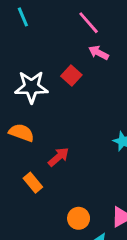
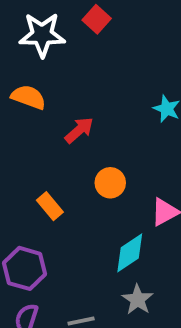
orange rectangle: (33, 183) -> (50, 206), moved
orange circle: (79, 218) -> (110, 183), moved

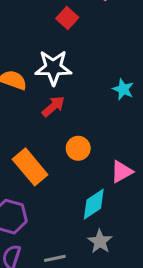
white star: (42, 35) -> (53, 68), moved
orange rectangle: (50, 206) -> (30, 167), size x1.6

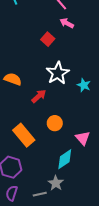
white star: (53, 68) -> (58, 73), moved, turned -30
pink triangle: (122, 172) -> (83, 138), turned -42
gray star: (100, 241) -> (56, 183), moved

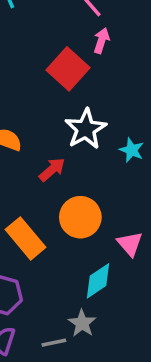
pink arrow: (67, 23) -> (102, 41), turned 80
red square: (48, 39) -> (68, 69), size x1.6
orange circle: (55, 123) -> (80, 217), size x1.5

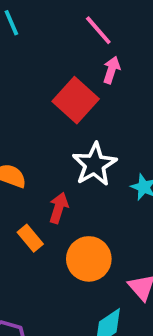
red arrow: (52, 170) -> (59, 208), turned -32
orange rectangle: (26, 238) -> (30, 238), moved, size x0.6

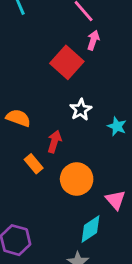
white star: (95, 164) -> (81, 110), size x0.7

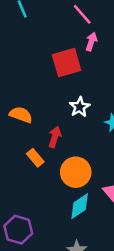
red square: (67, 62) -> (67, 63), turned 32
cyan diamond: (90, 229) -> (80, 206), moved

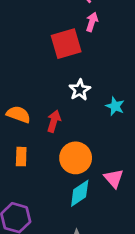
orange semicircle: (21, 115) -> (18, 114), moved
orange rectangle: (35, 158) -> (21, 157), moved, turned 42

